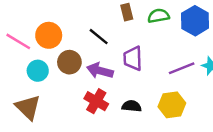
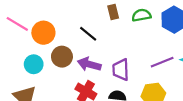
pink line: (18, 41) -> (17, 24), moved
purple trapezoid: (133, 58) -> (121, 70), moved

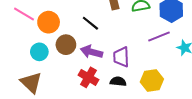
purple line: (162, 62) -> (159, 36), moved

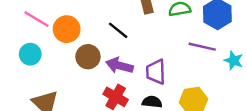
purple line: (159, 36) -> (202, 47), turned 35
cyan circle: (39, 52) -> (30, 54), moved

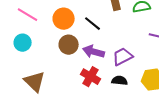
orange circle: (67, 29) -> (64, 19), moved
purple trapezoid: (156, 72) -> (123, 57), turned 65

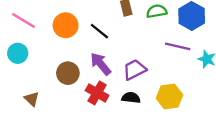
brown circle: (69, 45) -> (68, 73), moved
purple arrow: (94, 52) -> (101, 64), turned 35
brown triangle: (35, 82) -> (32, 99), size x0.6

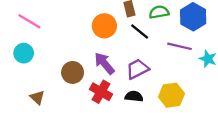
orange circle: (66, 25) -> (104, 26), moved
black line: (99, 31) -> (140, 32), moved

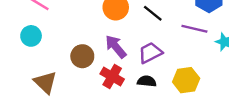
brown triangle: (37, 97) -> (45, 82), size x1.5

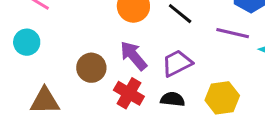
brown triangle: (45, 82) -> (45, 101), turned -45

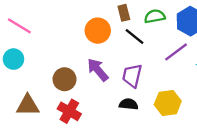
purple line: (233, 33) -> (176, 52), turned -50
purple trapezoid: (177, 63) -> (132, 76), turned -50
red cross: (129, 93) -> (69, 111), moved

